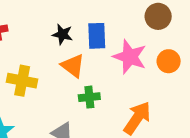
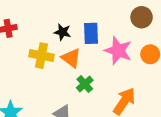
yellow cross: (22, 81) -> (41, 56), moved
green cross: (89, 97) -> (85, 84), turned -35

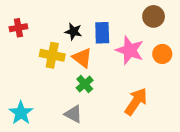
green cross: (85, 84) -> (85, 84), moved

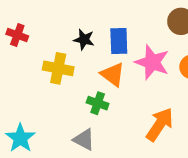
red cross: (18, 28) -> (17, 35), turned 30
orange triangle: (82, 58) -> (113, 74), moved
green cross: (85, 84) -> (98, 103), turned -30

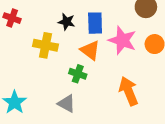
orange arrow: (160, 124) -> (129, 91), turned -56

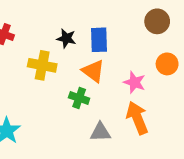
pink star: (122, 40) -> (134, 82), moved, size x0.7
gray triangle: (67, 104) -> (100, 132), moved, turned -30

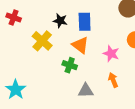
yellow cross: (42, 65) -> (42, 41), turned 30
orange arrow: (137, 118) -> (113, 80), size x0.6

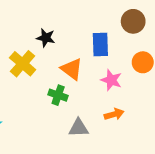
blue rectangle: (85, 22) -> (100, 45), moved
orange arrow: (113, 80) -> (114, 114), turned 96

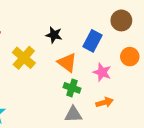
black star: (46, 38) -> (54, 35), moved
blue rectangle: (100, 45) -> (92, 41), turned 30
green cross: (58, 95) -> (72, 88), moved

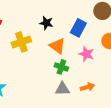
yellow cross: (24, 58) -> (21, 42), turned 30
orange arrow: (105, 102) -> (87, 87), moved

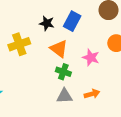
blue rectangle: (78, 28) -> (72, 21), moved

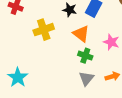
gray triangle: (64, 96) -> (86, 78), turned -49

